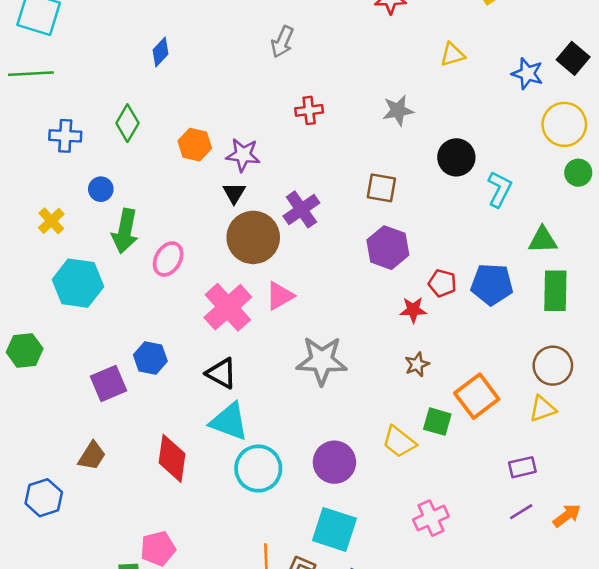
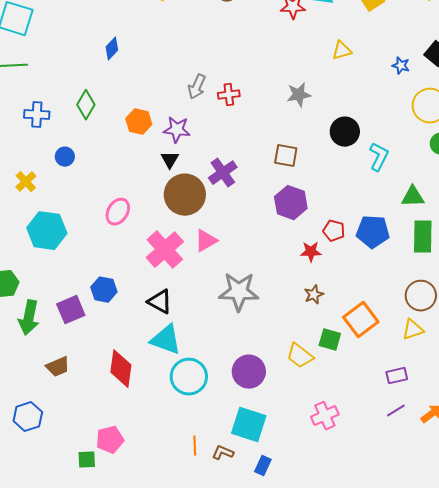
gray arrow: (282, 42) -> (197, 87), moved
blue star: (527, 74) -> (401, 66), size x0.7
green arrow: (125, 231) -> (29, 318), moved
brown trapezoid: (92, 456) -> (58, 367), turned 35
blue hexagon: (44, 498) -> (28, 417), moved

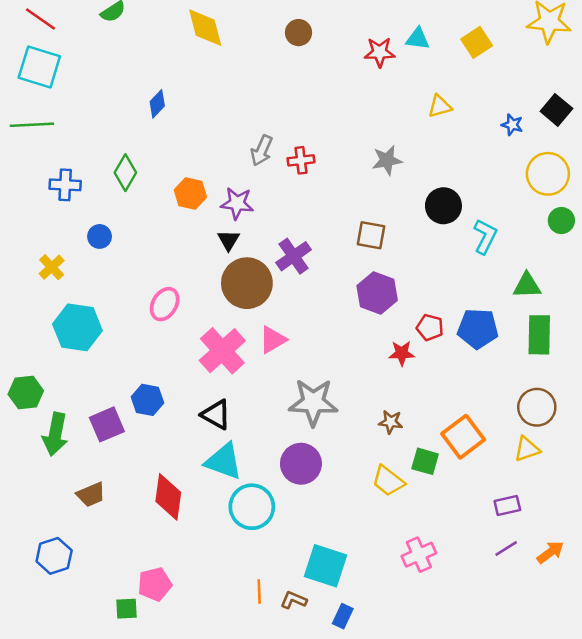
brown star: (314, 295) -> (391, 422), moved, turned 30
purple circle: (249, 372) -> (301, 464), moved

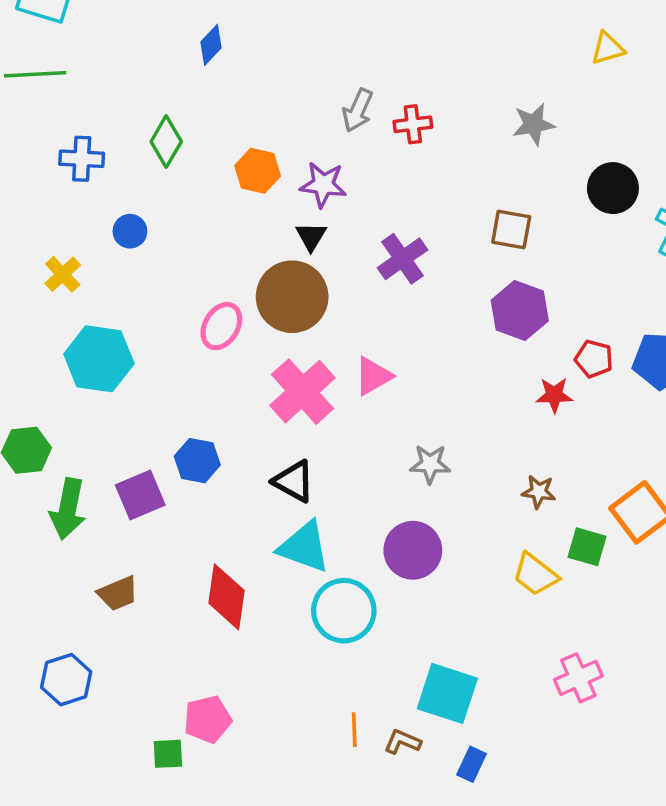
brown circle: (247, 283) -> (292, 297), moved
gray star: (313, 402) -> (430, 464), size x0.6

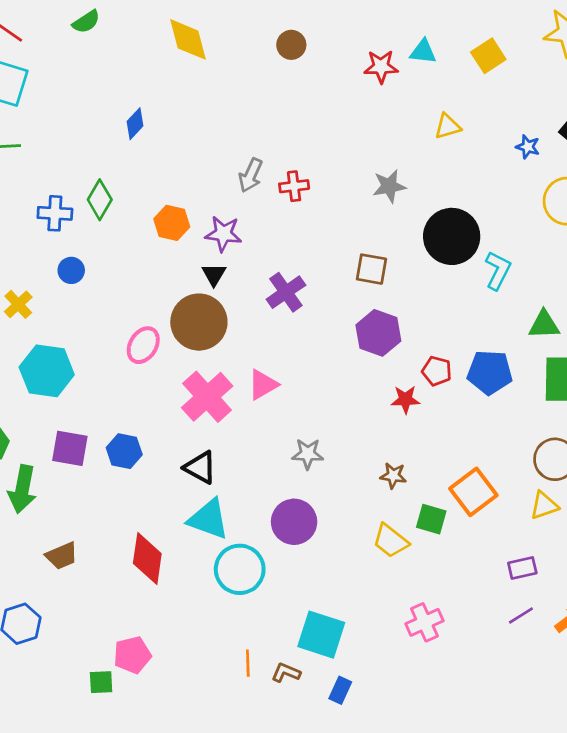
blue cross: (82, 159) -> (55, 213), moved
black circle: (613, 188) -> (452, 236), size x1.4
purple square: (140, 495) -> (70, 448), moved, turned 33

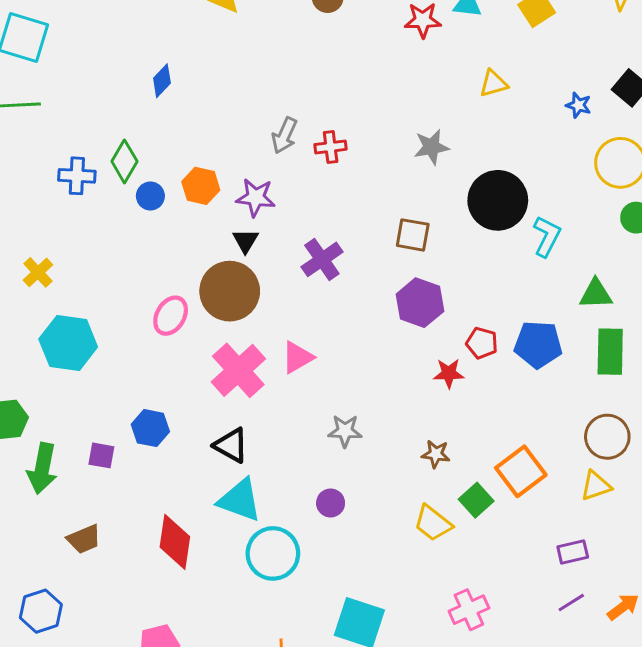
blue circle: (71, 270) -> (150, 196), moved
purple square: (70, 448) -> (101, 455), moved, size x0.7
green square: (431, 519) -> (476, 500), turned 32
purple circle: (294, 522) -> (331, 503), size x0.6

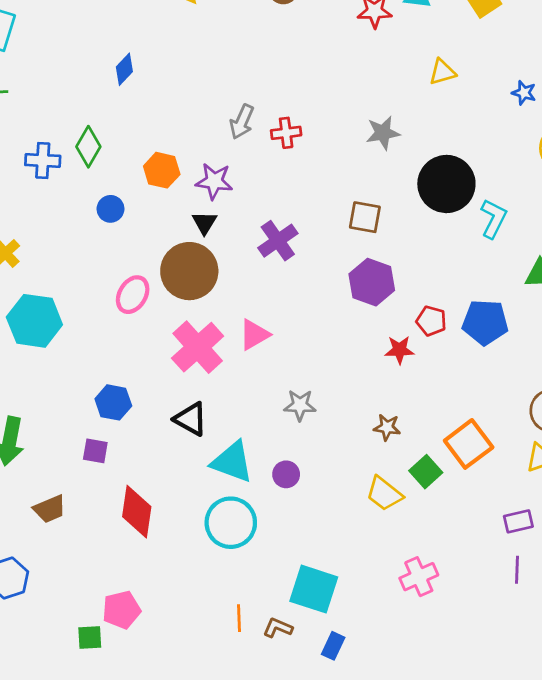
blue circle: (150, 196) -> (110, 209), moved
purple square: (101, 455) -> (95, 451), moved
cyan triangle: (240, 500) -> (232, 462), moved
purple line: (571, 602) -> (517, 570), turned -56

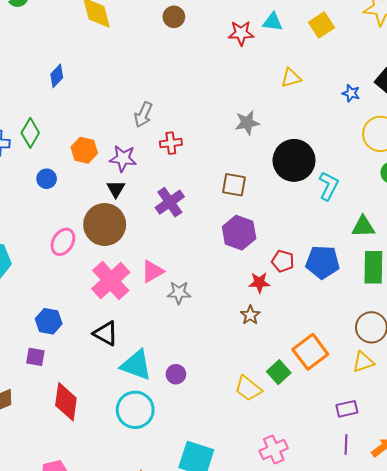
red cross: (286, 133) -> (171, 143), moved
gray star: (300, 405) -> (179, 293), moved
brown star: (387, 427) -> (250, 315), moved, turned 30

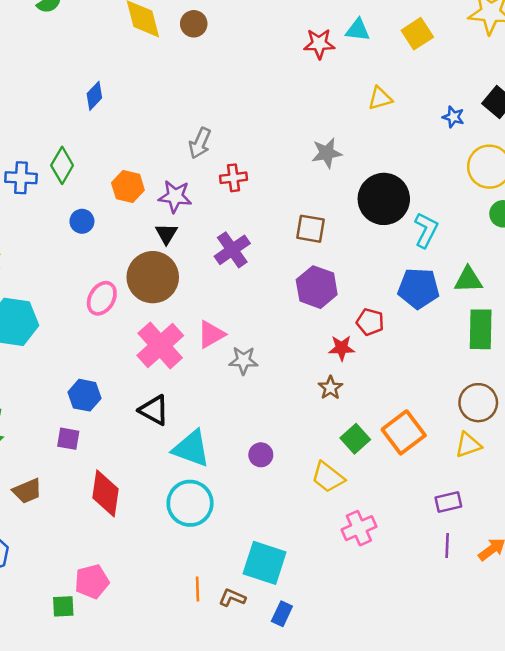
brown circle: (174, 17) -> (194, 24), moved
blue pentagon: (323, 262) -> (419, 288), moved
green square: (279, 372) -> (355, 439), moved
purple circle: (176, 374) -> (261, 455), moved
pink cross: (274, 450) -> (359, 528), moved

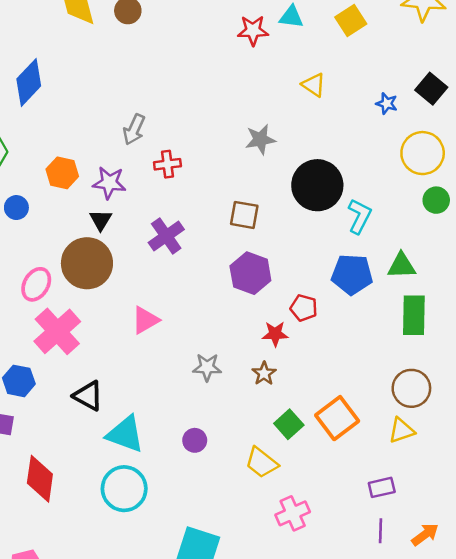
blue diamond: (94, 96) -> (29, 82), size x1.6
yellow triangle: (380, 98) -> (314, 85), turned 50
pink cross: (160, 345) -> (57, 331), moved
gray star: (243, 360) -> (207, 367), moved

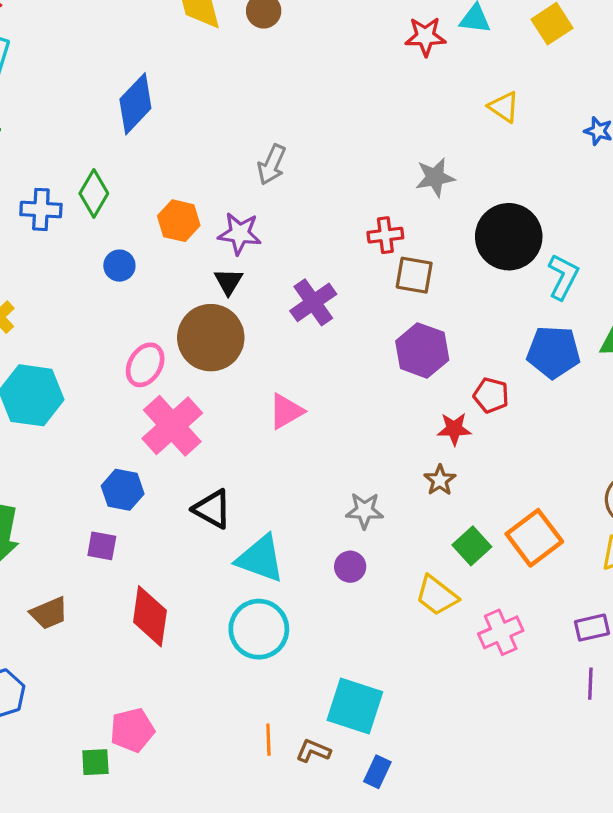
red cross: (167, 164) -> (385, 235), moved
gray star: (207, 367) -> (365, 511), moved
pink cross: (293, 513) -> (501, 632), moved

